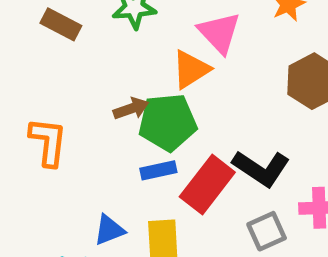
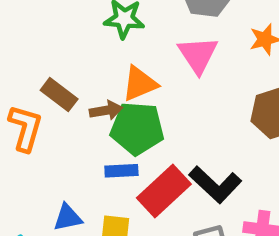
brown rectangle: (61, 24) -> (59, 95), moved
orange triangle: (191, 69) -> (140, 84), moved

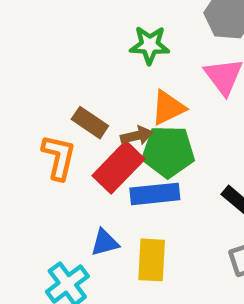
blue rectangle: (121, 171) -> (155, 194), size x1.5
red rectangle: (164, 191) -> (118, 167), moved

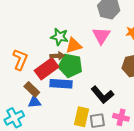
green star: (150, 45) -> (59, 37), moved
brown rectangle: (90, 123) -> (32, 89), moved
yellow rectangle: (152, 260) -> (81, 117), moved

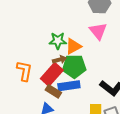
brown rectangle: (32, 89) -> (53, 91), moved

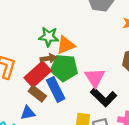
pink triangle: (98, 31) -> (95, 78), moved
blue rectangle: (69, 86) -> (56, 89), turned 65

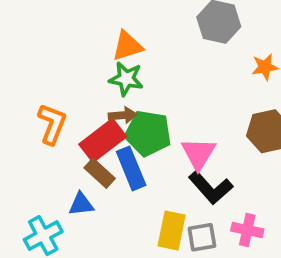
orange triangle: (66, 45) -> (127, 46), moved

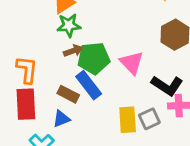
red rectangle: (103, 140) -> (26, 104), moved, turned -40
black L-shape: (211, 188) -> (167, 86), moved

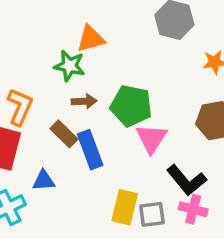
green star: (69, 25) -> (69, 66), moved
green pentagon: (94, 58) -> (131, 106), moved
brown rectangle: (68, 94) -> (64, 134), moved

